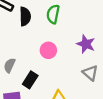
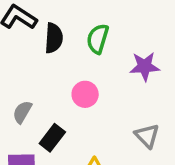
purple star: (86, 44) -> (145, 66), moved, turned -30

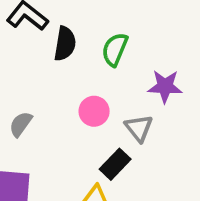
gray triangle: (147, 136) -> (139, 128), moved
black rectangle: (52, 138) -> (115, 164), moved

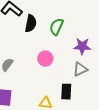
gray triangle: (139, 128) -> (80, 69), moved, turned 42
black rectangle: (115, 164) -> (66, 92), moved, turned -42

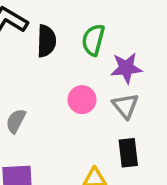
purple star: (82, 46) -> (126, 68), moved
gray triangle: (80, 69) -> (125, 106), moved, turned -35

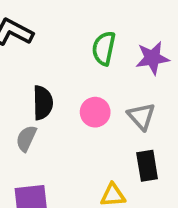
black semicircle: (46, 41) -> (43, 103), moved
purple star: (126, 68) -> (152, 58), moved

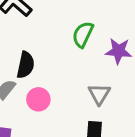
pink circle: (95, 112) -> (38, 99), moved

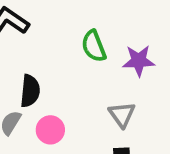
green semicircle: (83, 34) -> (94, 46), turned -40

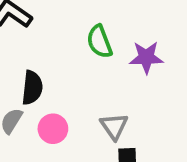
gray triangle: (122, 115) -> (114, 126), moved

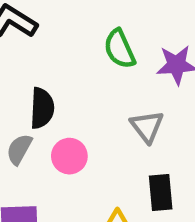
gray triangle: (114, 126) -> (147, 126), moved

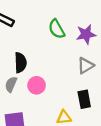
gray triangle: (147, 126) -> (86, 66), moved, turned 42

